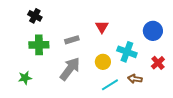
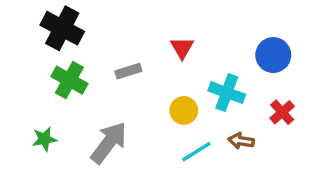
black cross: (35, 16) -> (62, 28), size x1.6
green cross: (39, 45) -> (69, 80), turned 30
gray arrow: (70, 69) -> (109, 143), moved

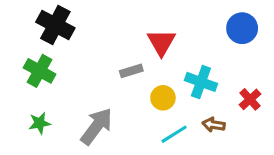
red triangle: (182, 48) -> (161, 42), size x1.4
blue circle: (273, 55) -> (242, 28), moved
gray rectangle: (128, 71) -> (131, 71), moved
green cross: (69, 80) -> (40, 71), moved

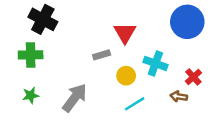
blue circle: (242, 28) -> (187, 22), size x1.4
green cross: (40, 71) -> (31, 55), turned -30
brown arrow: (214, 125) -> (179, 97), moved

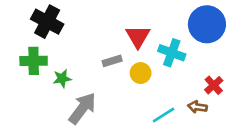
cyan cross: (155, 63) -> (172, 53), moved
yellow circle: (126, 76) -> (141, 73), moved
green star: (31, 95) -> (62, 78), moved
cyan line: (135, 104) -> (164, 115), moved

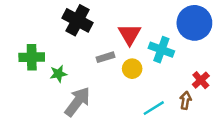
black cross: (47, 22) -> (77, 20), moved
brown arrow: (197, 107) -> (186, 100), turned 90

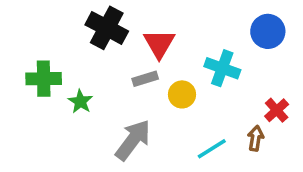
blue circle: (194, 23) -> (268, 31), size x0.7
red triangle: (130, 34) -> (159, 44), moved
green star: (58, 74) -> (80, 101), turned -30
gray arrow: (77, 102) -> (133, 140), moved

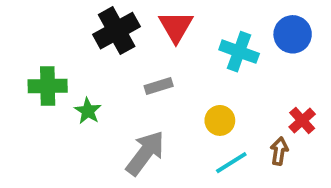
black cross: (107, 28) -> (117, 31), turned 33
red triangle: (159, 44) -> (176, 27), moved
cyan cross: (222, 68) -> (239, 52), moved
yellow circle: (182, 94) -> (220, 120), moved

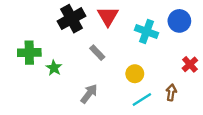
gray rectangle: (159, 86) -> (97, 53), turned 63
red cross: (302, 120) -> (190, 64), moved
gray arrow: (145, 153) -> (89, 94), size x0.7

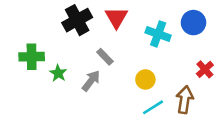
brown arrow: (171, 92) -> (185, 100), size x1.5
gray arrow: (89, 94) -> (91, 81), moved

